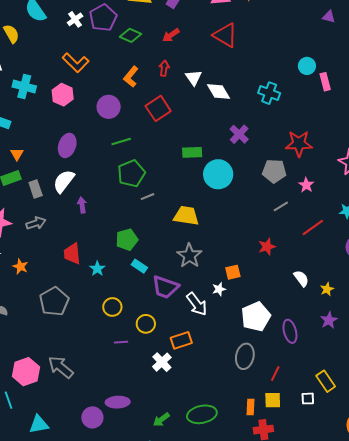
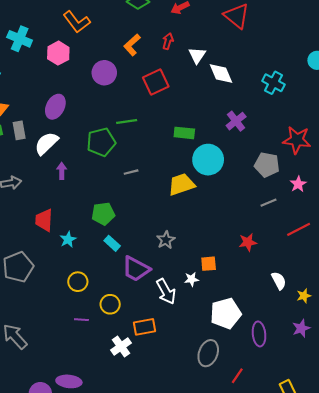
green line: (121, 141) -> (127, 121), moved
green pentagon: (131, 173) -> (101, 142), moved
gray rectangle: (36, 189) -> (19, 130), moved
yellow trapezoid: (186, 216) -> (181, 184), moved, turned -36
gray star: (189, 256) -> (166, 240), size x0.7

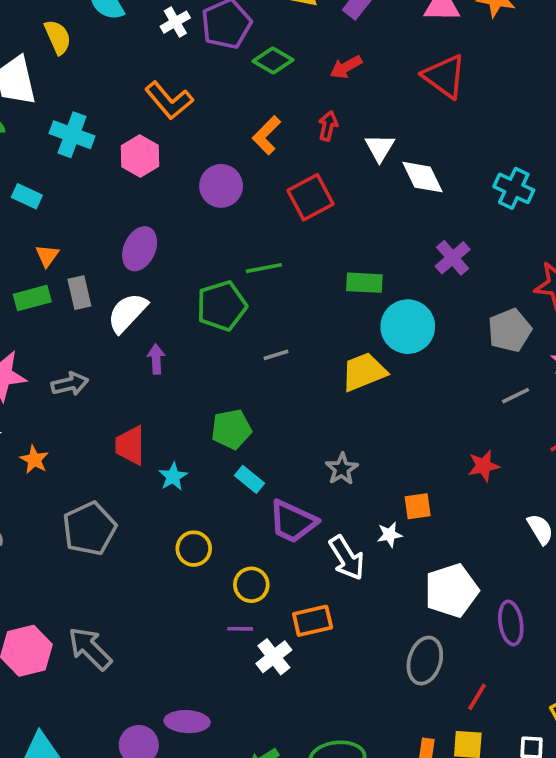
gray pentagon: (267, 165) -> (510, 330), turned -30
purple line: (81, 320) -> (240, 629), moved

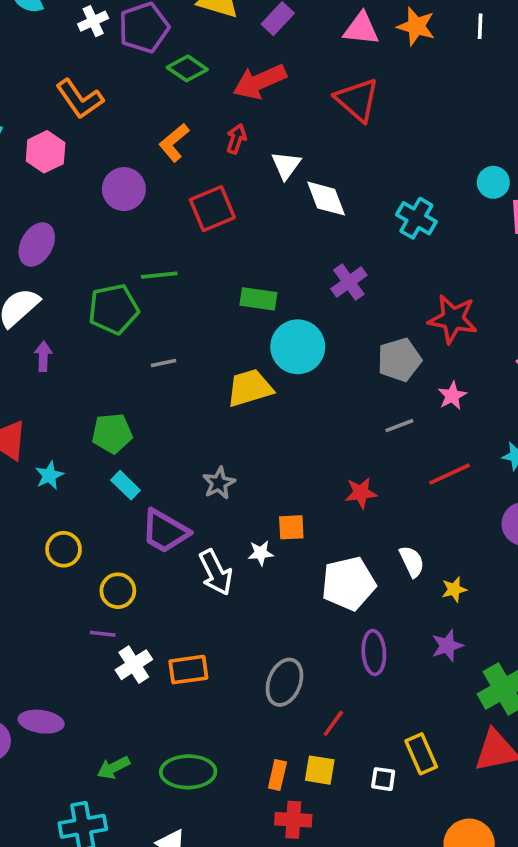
red arrow: (346, 67) -> (260, 82), size x1.6
white pentagon: (452, 591) -> (348, 583), moved
orange rectangle: (313, 621) -> (188, 670), moved

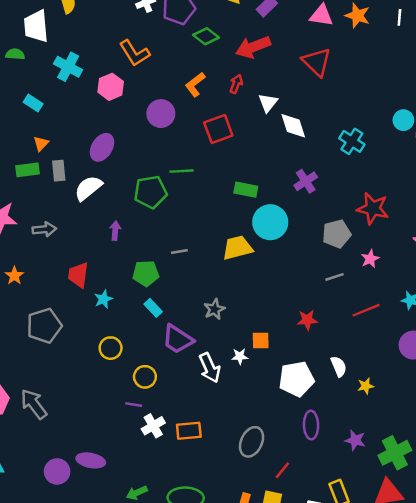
purple arrow: (43, 356) -> (115, 231), moved
gray line: (163, 363) -> (179, 251), moved
purple star: (447, 646) -> (355, 440), moved, turned 30

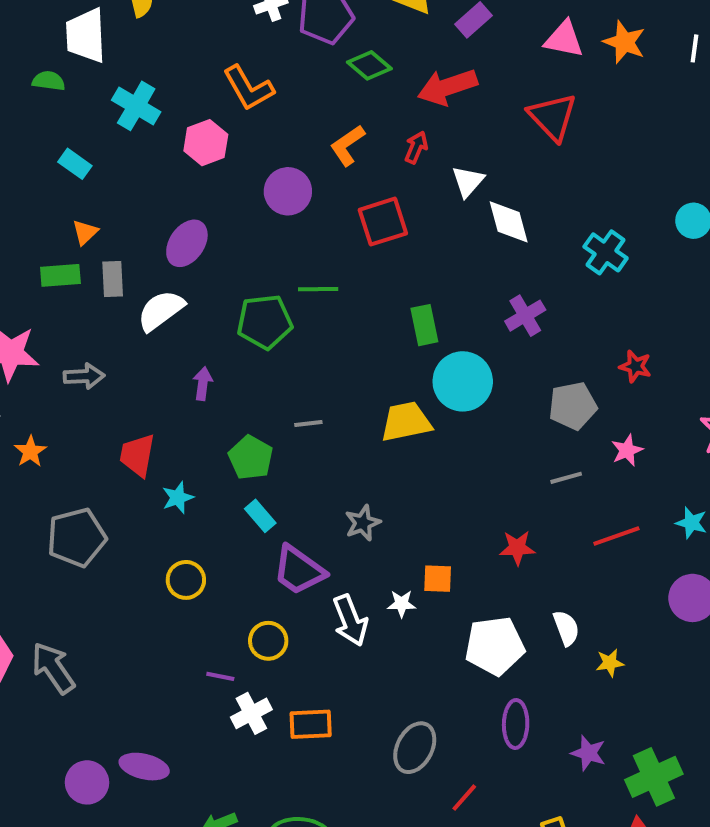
green rectangle: (246, 190) -> (424, 325), turned 65
red star: (373, 209) -> (635, 366), size x0.6
green pentagon: (146, 273) -> (251, 458), turned 30
yellow circle: (145, 377) -> (268, 641), moved

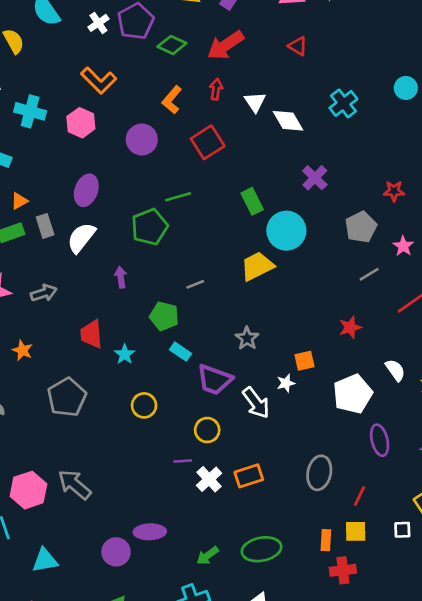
red triangle: (553, 117) -> (298, 46), size x0.6
orange triangle: (85, 232) -> (19, 201), turned 30
cyan cross: (606, 252) -> (343, 103), moved, turned 32

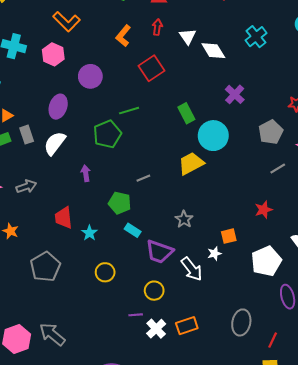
purple circle: (142, 140) -> (90, 76), moved

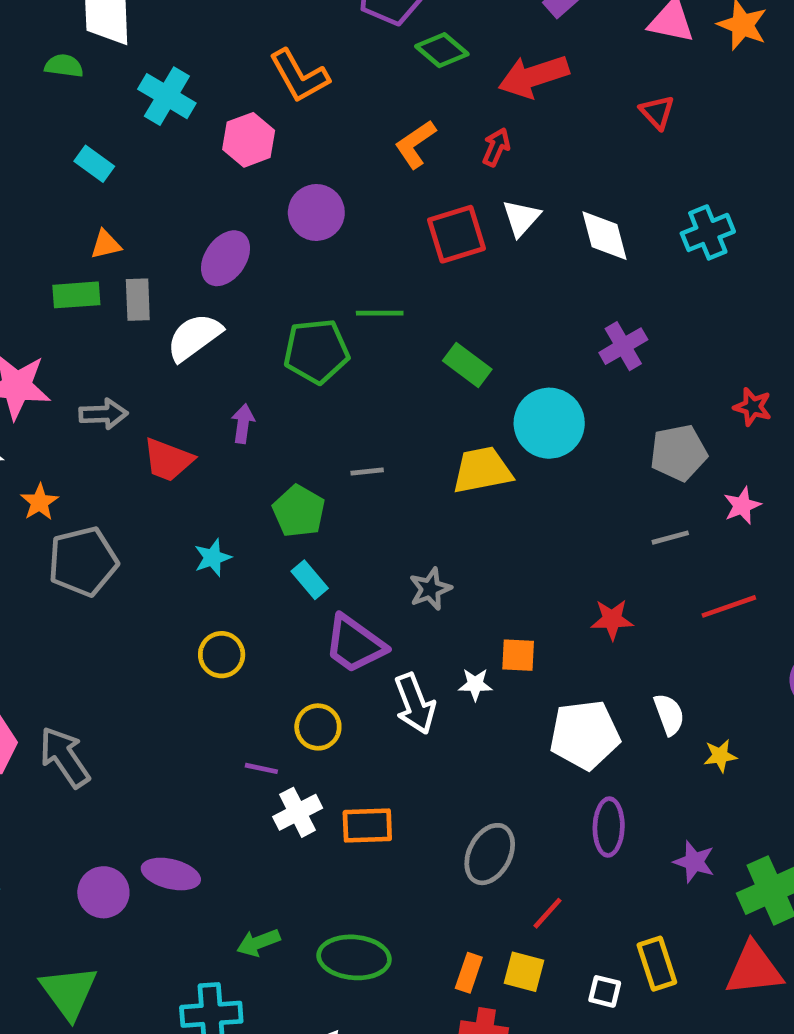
white triangle: (188, 36) -> (521, 218), moved
green rectangle: (186, 113) -> (467, 365), moved, turned -42
red trapezoid: (64, 218) -> (168, 460), moved, turned -80
gray pentagon: (45, 267) -> (83, 561), moved

